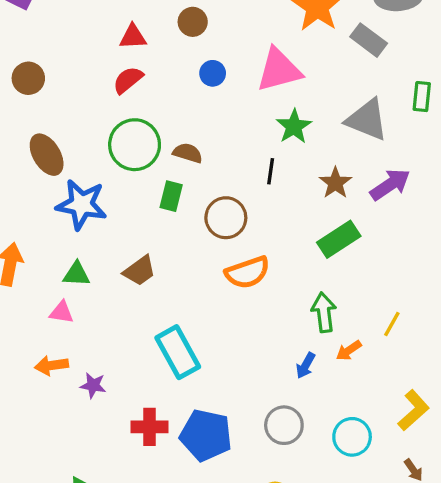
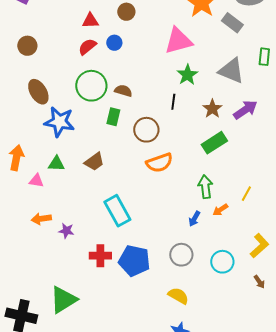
blue circle: (213, 73) -> (114, 43), moved
pink triangle: (62, 312) -> (36, 181), moved

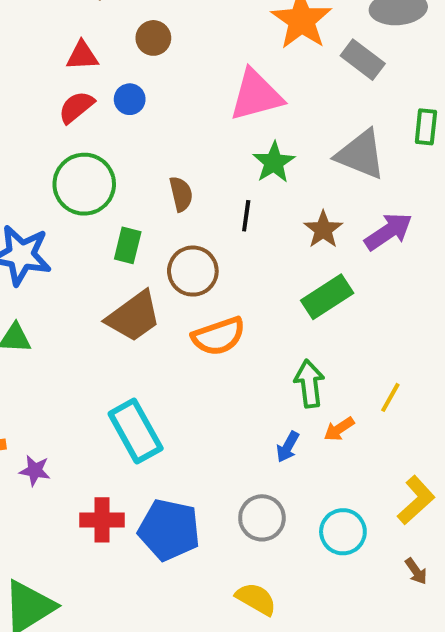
brown semicircle: (123, 91) -> (181, 194), moved, turned 60
brown trapezoid: (94, 162) -> (134, 316), moved, size x1.4

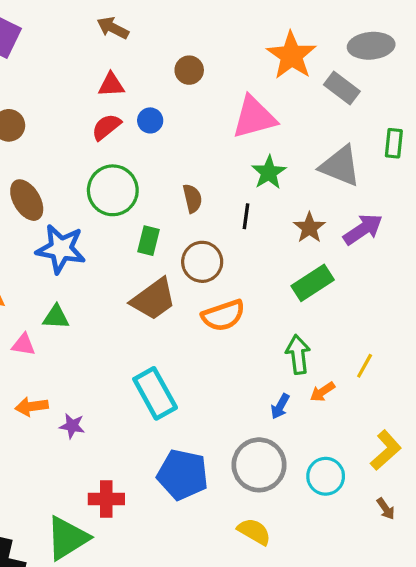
brown circle: (153, 38) -> (189, 70), moved
gray circle: (262, 518) -> (259, 465), size x1.4
red cross: (102, 520) -> (106, 499), moved

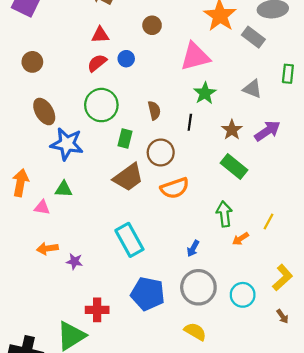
gray triangle: (340, 166) -> (252, 89), size x0.7
green rectangle: (313, 283) -> (234, 167), turned 72
blue arrow: (280, 406) -> (193, 248), moved

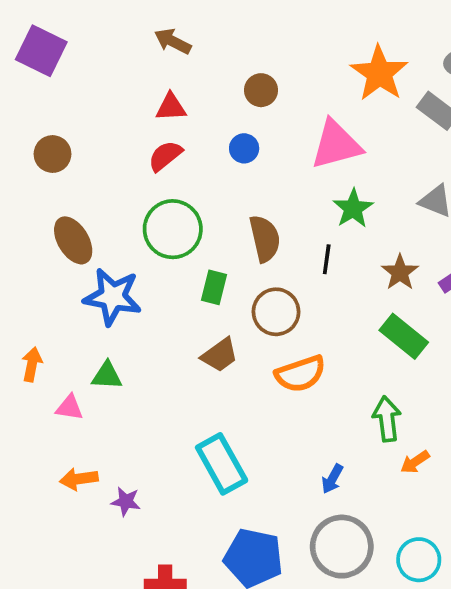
blue circle: (126, 59) -> (244, 148), moved
brown semicircle: (154, 110) -> (265, 239), size x1.4
brown trapezoid: (128, 177) -> (220, 355), size x0.7
orange arrow: (20, 183) -> (32, 364), size x0.7

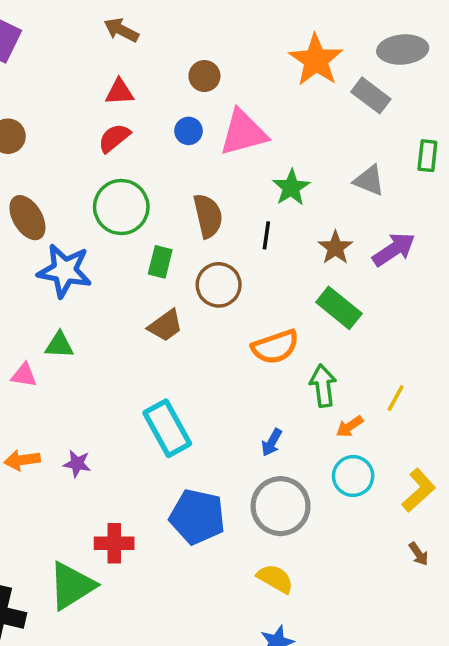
pink triangle: (336, 145) -> (243, 133), moved
orange semicircle: (300, 374) -> (275, 347), moved
orange arrow: (79, 479) -> (22, 460), moved
cyan circle: (419, 560) -> (353, 476), moved

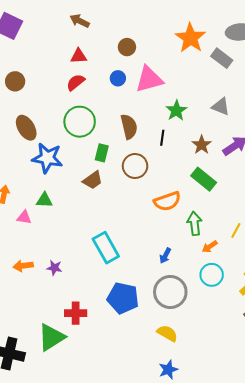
brown trapezoid: (165, 326) -> (93, 180), moved

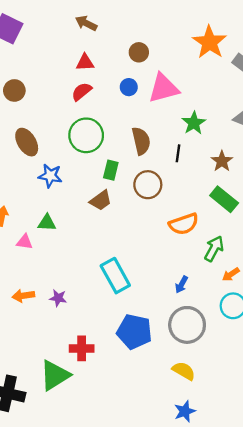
blue star: (47, 158) -> (50, 176), size x0.7
green arrow: (194, 223) -> (214, 249), turned 35

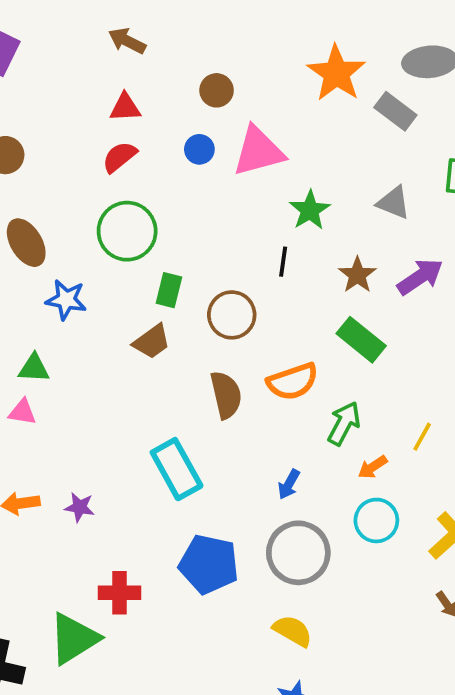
brown semicircle: (141, 141) -> (226, 395), moved
green triangle: (47, 223) -> (34, 368), moved

